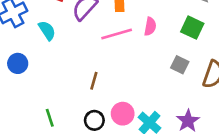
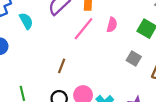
pink line: (117, 34) -> (84, 29), turned -40

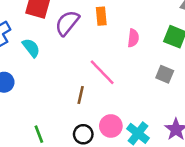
pink line: (84, 29) -> (102, 72), moved, turned -75

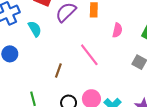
brown line: (81, 95) -> (58, 71), moved

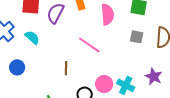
pink semicircle: (117, 30) -> (107, 14), size x1.5

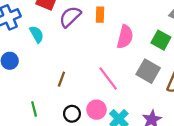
gray square: (137, 37) -> (148, 71), size x1.5
pink line: (89, 45) -> (108, 78), moved

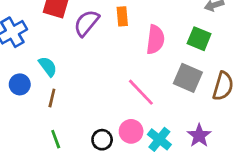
cyan semicircle: (37, 34) -> (48, 66), moved
brown line: (61, 79) -> (52, 98), moved

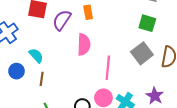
pink semicircle: (155, 40) -> (84, 44), moved
gray square: (188, 78) -> (142, 53), turned 35
pink line: (141, 92) -> (108, 68), turned 55

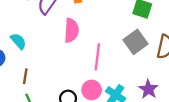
brown line: (42, 79) -> (25, 76), moved

